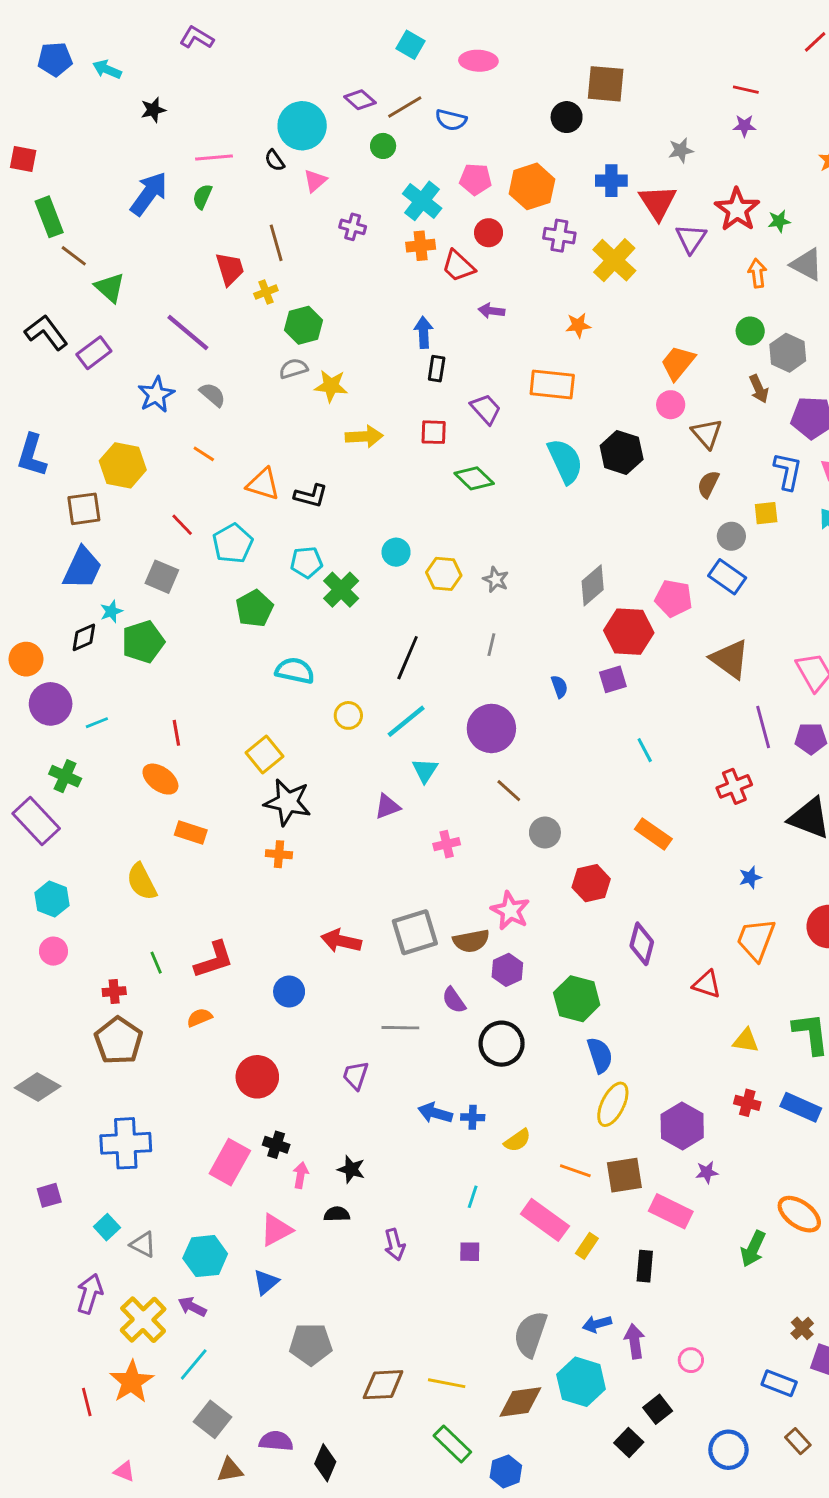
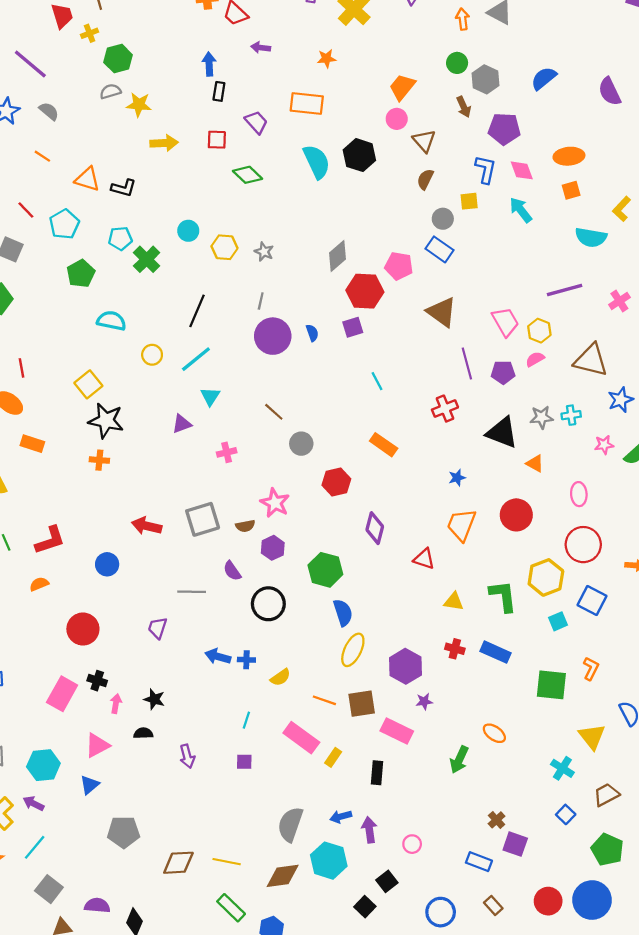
purple circle: (491, 728) -> (273, 336), moved
brown semicircle: (471, 941) -> (245, 526), size x0.7
orange ellipse: (799, 1214) -> (494, 733), size x0.7

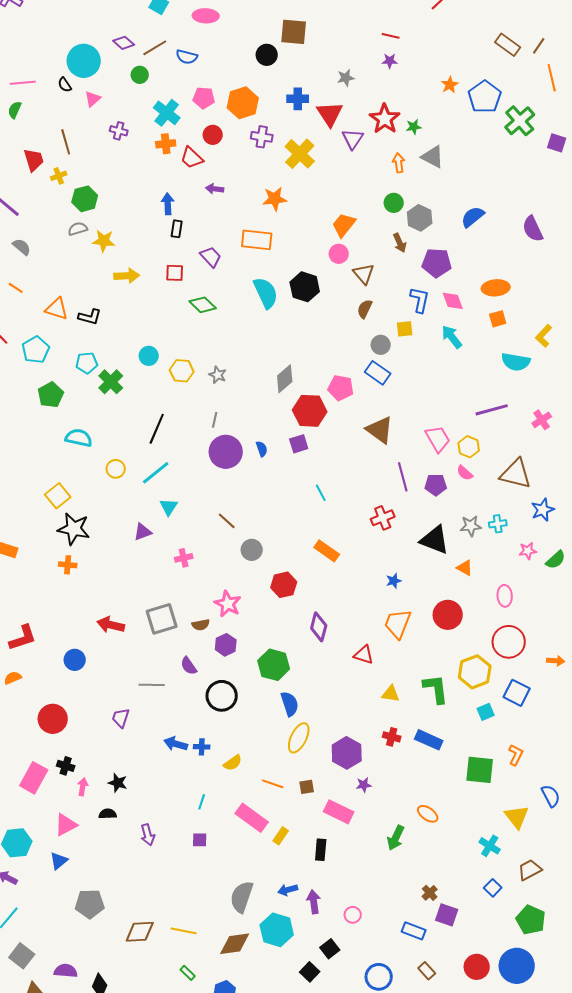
orange star: (326, 59) -> (275, 199), size x1.4
pink semicircle: (535, 359) -> (465, 473), turned -108
brown square: (362, 704) -> (307, 787), size x0.6
green rectangle: (231, 908) -> (188, 973), size x0.6

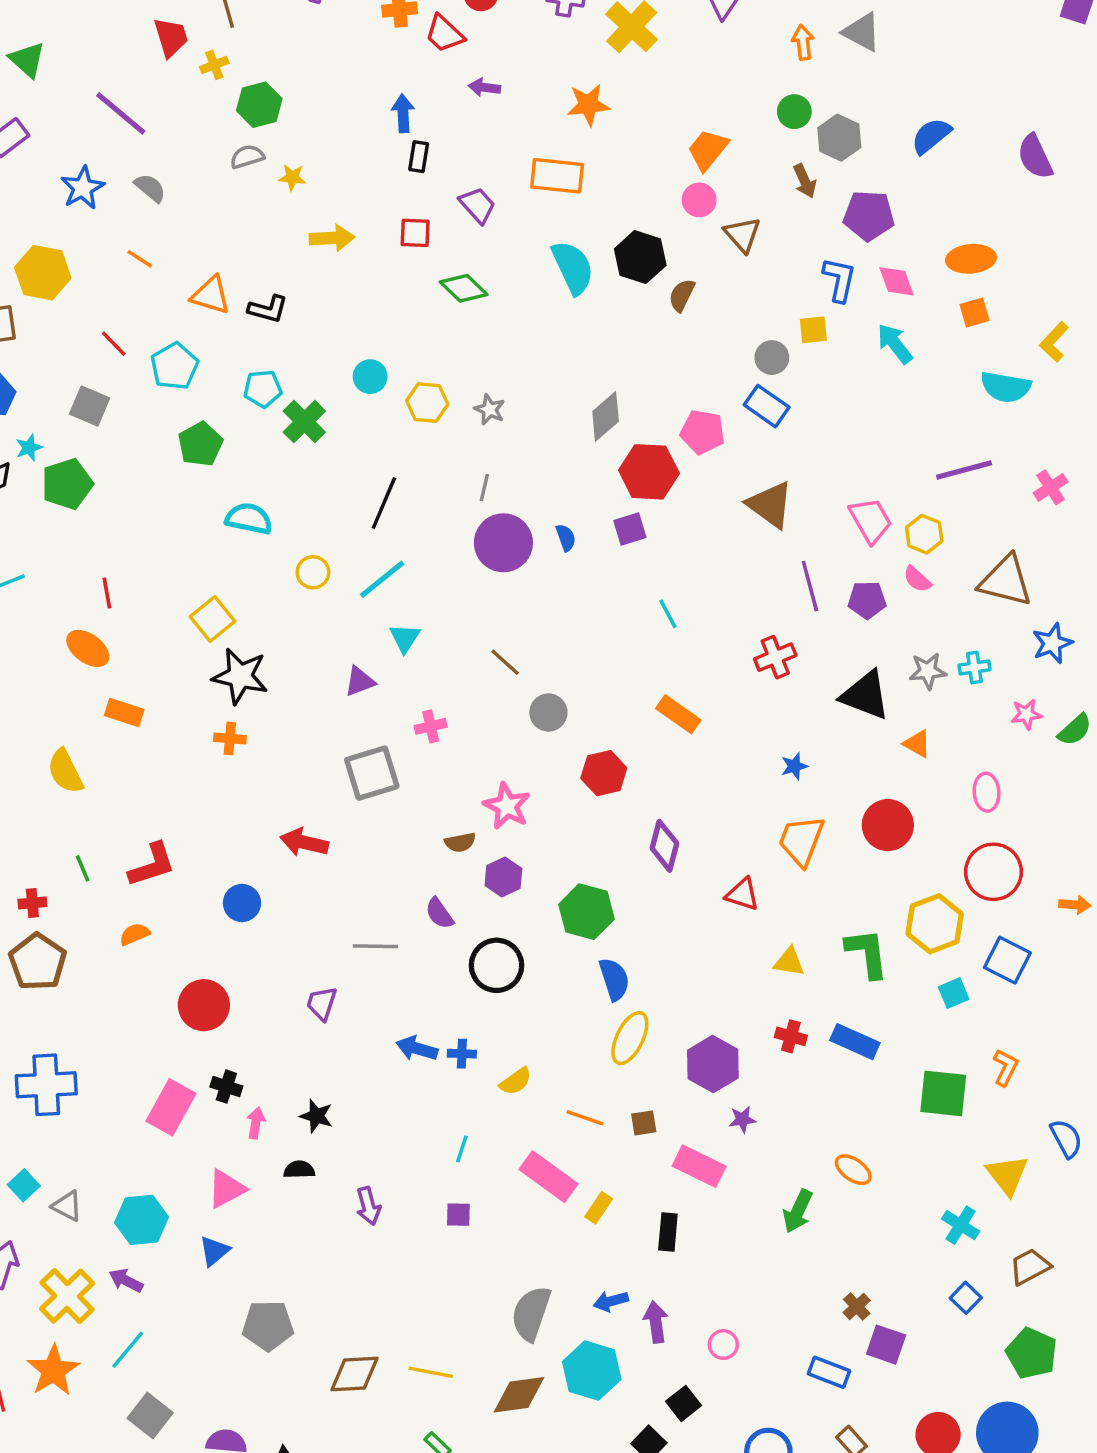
yellow star: (104, 241) -> (292, 177), size x0.7
brown semicircle: (365, 309) -> (682, 295), moved
gray square: (162, 619) -> (372, 773), moved

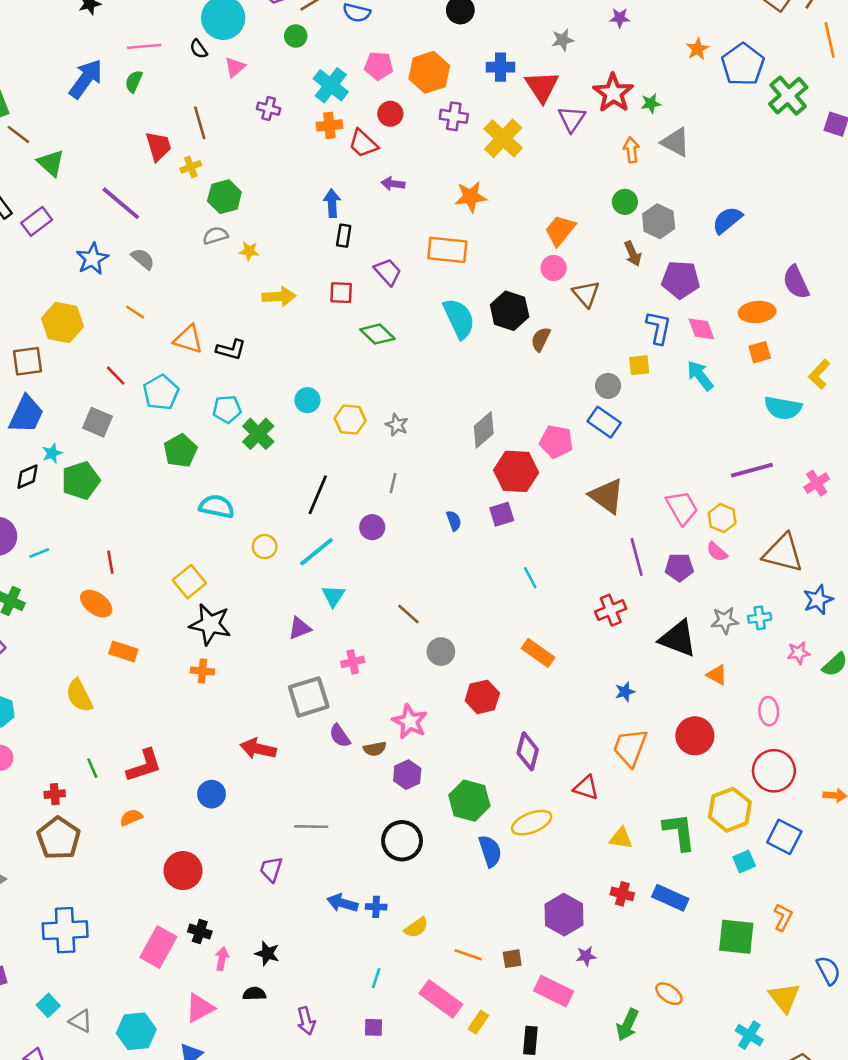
purple semicircle: (1035, 157) -> (796, 282), moved
purple circle: (503, 543) -> (372, 527), moved, size x0.6
purple semicircle: (439, 913) -> (340, 736), moved
yellow ellipse: (630, 1038) -> (532, 823), moved, turned 42

